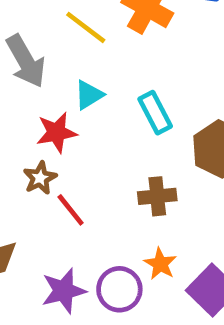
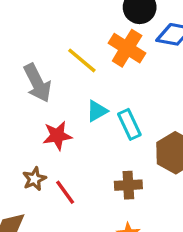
cyan triangle: (89, 95) -> (97, 111), moved
brown star: (40, 178) -> (34, 179), moved

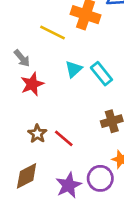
gray arrow: (37, 83) -> (22, 58), size x0.6
red star: (57, 136) -> (32, 84), moved

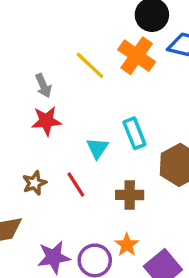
cyan triangle: (74, 69) -> (97, 148), moved, turned -30
red line: (64, 138) -> (76, 185), moved

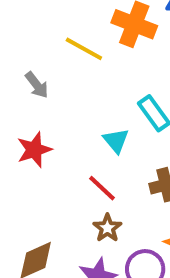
red star: (46, 121) -> (34, 150), moved
brown star: (35, 183) -> (107, 228), moved

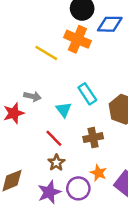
gray arrow: (37, 85) -> (32, 96), moved, turned -42

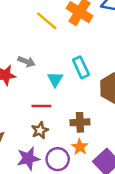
red line: (54, 138) -> (41, 106), turned -54
brown cross: (93, 138) -> (80, 122), moved

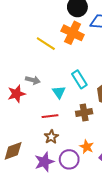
brown cross: (80, 122) -> (84, 113), moved

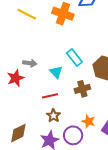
yellow line: (46, 44) -> (27, 14), moved

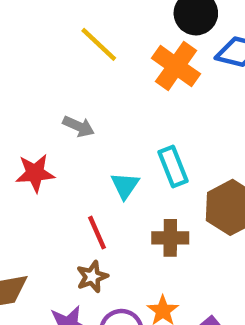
gray arrow: (30, 63) -> (79, 126), moved
red line: (50, 96) -> (97, 233), turned 63

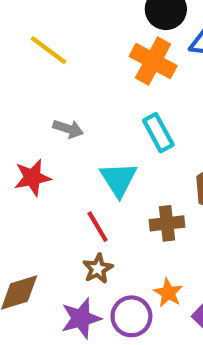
yellow line: (99, 44) -> (49, 50), moved
cyan rectangle: (173, 167) -> (158, 133), moved
cyan triangle: (125, 186) -> (119, 179), size x1.4

